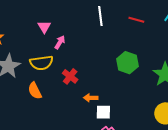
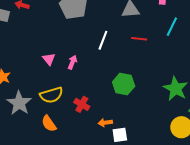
white line: (100, 16) -> (103, 40), turned 36
pink arrow: (60, 42) -> (72, 62), moved
green hexagon: (127, 63) -> (124, 84), moved

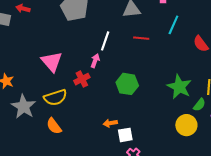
pink triangle: (49, 59) -> (52, 62), size x1.6
pink arrow: (72, 62) -> (95, 61), moved
red cross: (82, 104) -> (82, 79), moved, turned 35

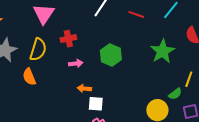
pink arrow: (95, 61) -> (76, 63), moved, turned 48
green star: (179, 87) -> (163, 51), moved
yellow semicircle: (55, 97) -> (38, 50), turned -70

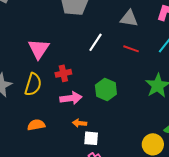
pink arrow: (76, 63) -> (71, 98), size x1.5
orange semicircle: (29, 77) -> (36, 125), moved, turned 102

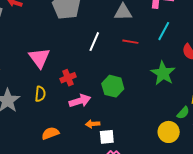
yellow semicircle: (33, 84) -> (40, 94), size x0.7

